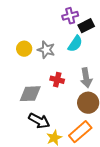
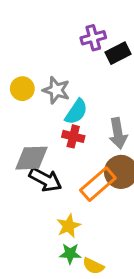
cyan semicircle: (75, 44) -> (76, 112), moved
black arrow: (39, 121) -> (45, 180), moved
orange rectangle: (80, 132) -> (98, 184), moved

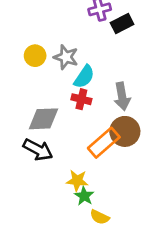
black arrow: (45, 180) -> (38, 150), moved
yellow star: (69, 226) -> (77, 181), turned 30
green star: (70, 254) -> (84, 196), moved, turned 30

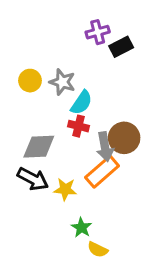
gray arrow: (122, 96) -> (105, 147), moved
brown circle: (125, 131) -> (124, 138), moved
yellow star: (77, 181) -> (65, 189), moved

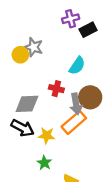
gray star: (62, 82) -> (33, 47), moved
cyan semicircle: (81, 103) -> (77, 66), moved
green star: (81, 228) -> (44, 163), moved

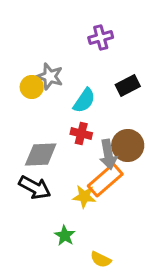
black rectangle: (88, 30) -> (128, 86), moved
cyan semicircle: (77, 66) -> (84, 100), moved
yellow star: (47, 136) -> (84, 196), moved

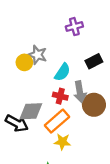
gray arrow: (108, 154) -> (80, 92), moved
orange rectangle: (105, 180) -> (57, 121), moved
black arrow: (35, 188) -> (17, 123), moved

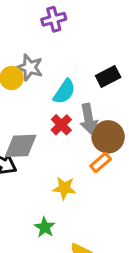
purple cross: (74, 27) -> (54, 19), moved
red cross: (60, 96) -> (61, 125), turned 32
orange rectangle: (57, 121) -> (101, 162), moved, size x0.6

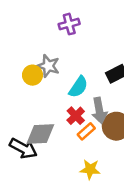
orange rectangle: (101, 162) -> (86, 131), moved
yellow star: (64, 188) -> (90, 169), moved

